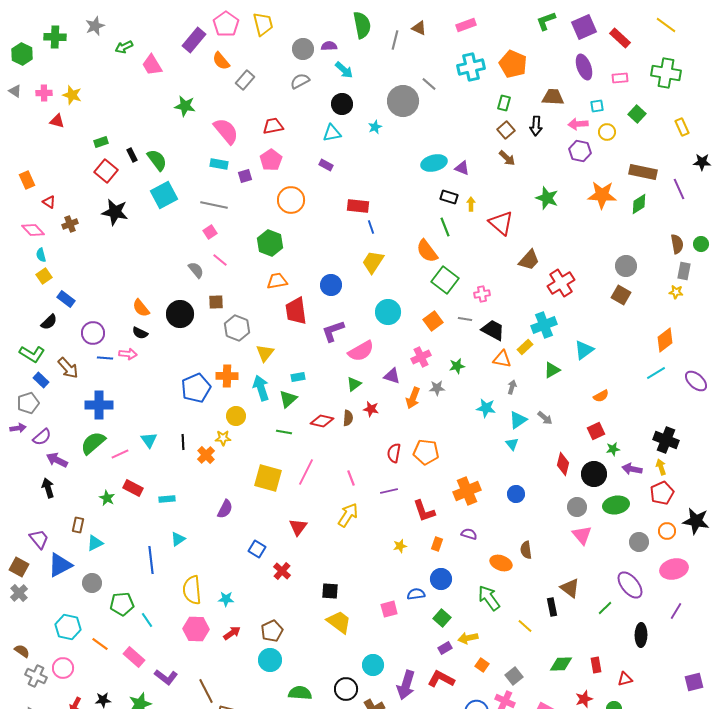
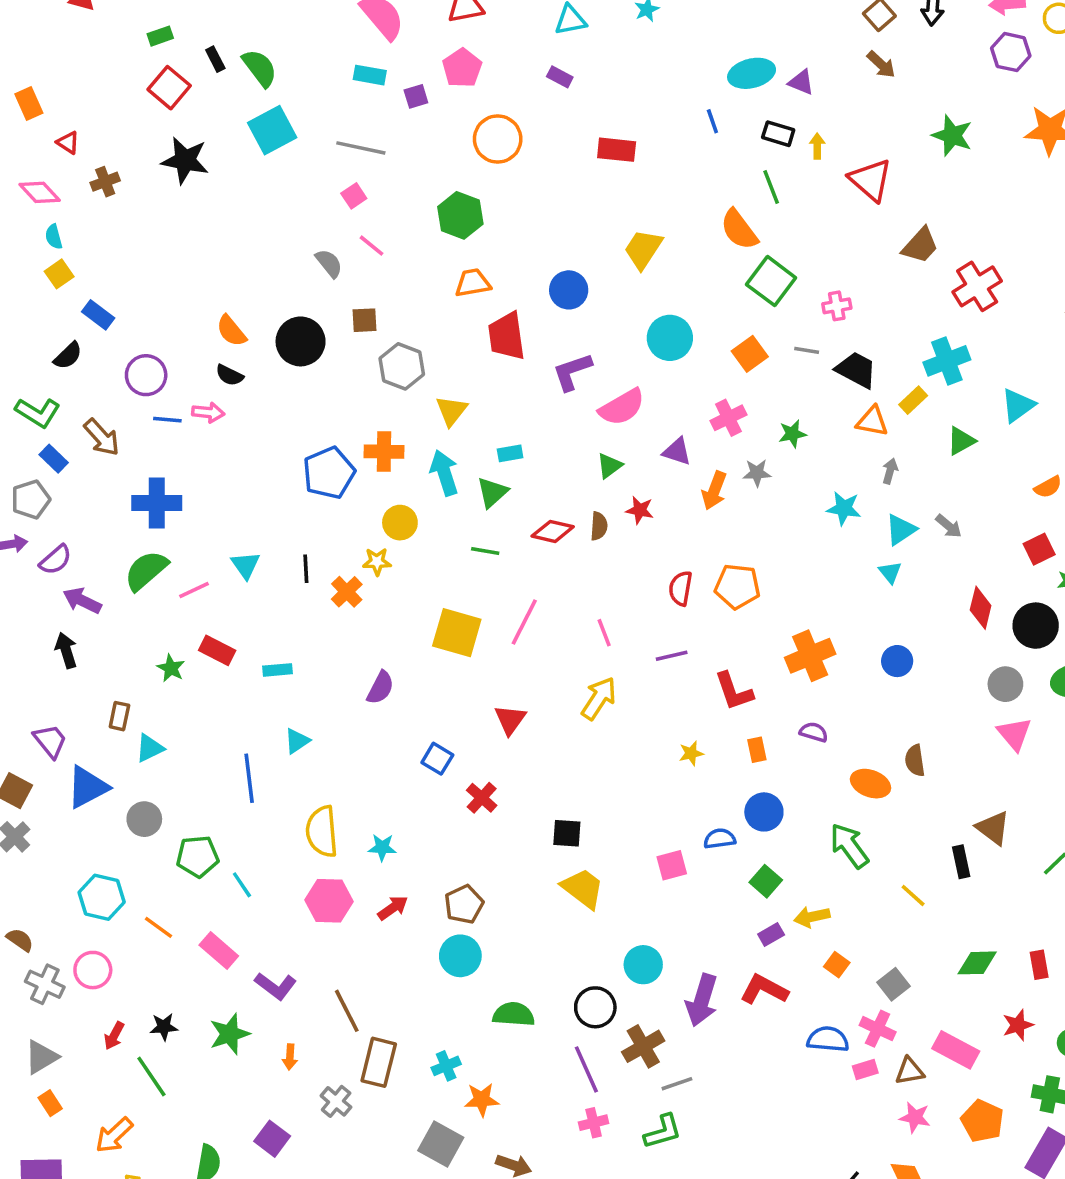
blue line: (371, 227) -> (712, 121), moved
orange rectangle: (437, 544) -> (757, 750), turned -32

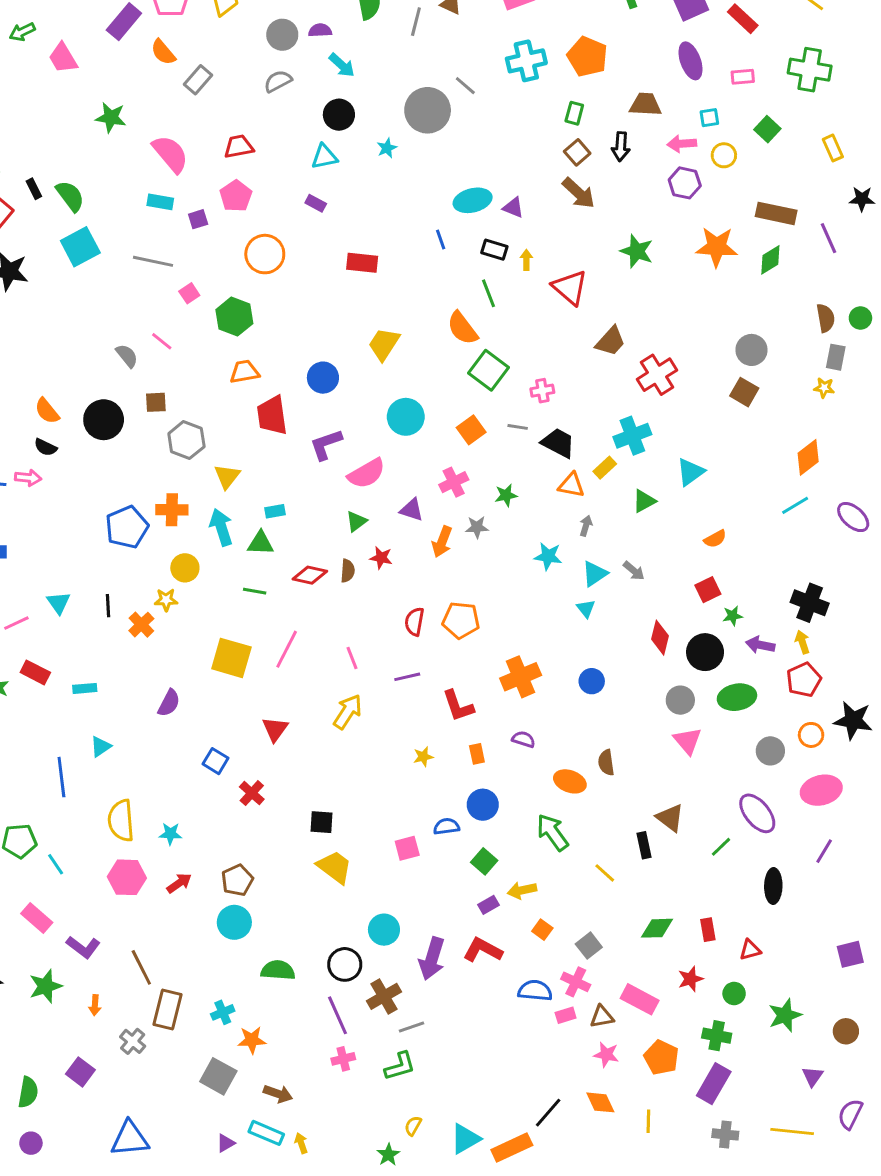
brown arrow: (881, 64) -> (579, 193), size x1.4
pink square: (354, 196) -> (189, 293), moved
green triangle: (492, 492) -> (260, 543), turned 44

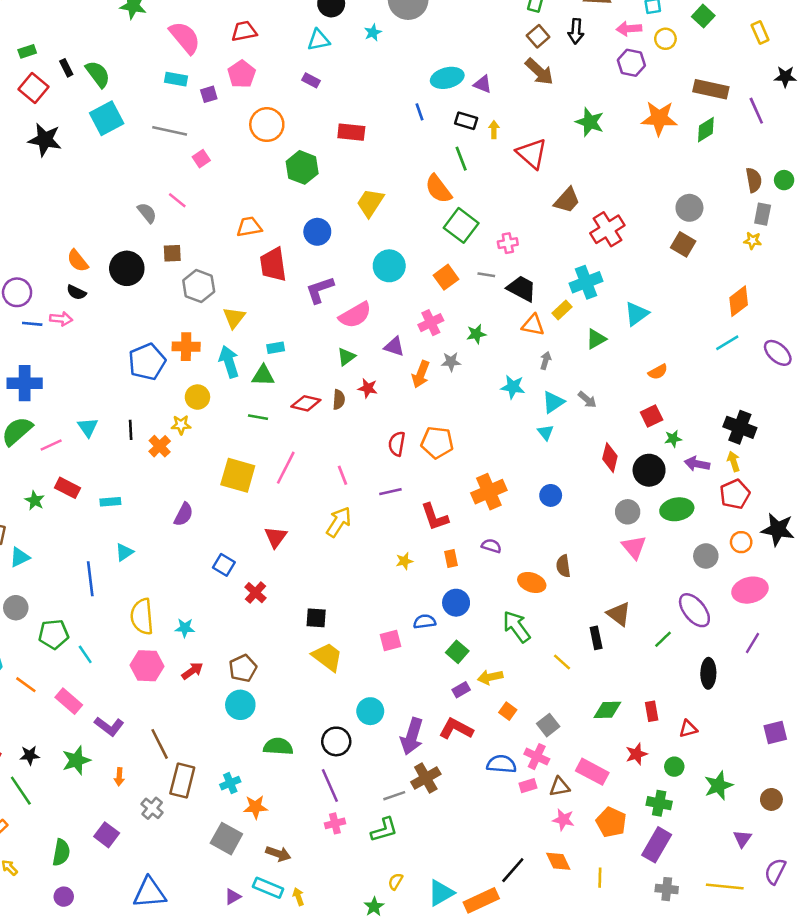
green hexagon: (234, 317) -> (302, 167), moved
brown cross: (384, 996) -> (426, 778), moved

